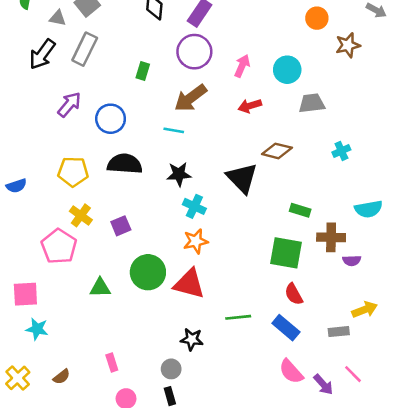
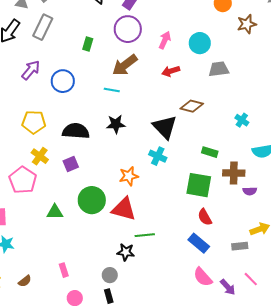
cyan cross: (341, 151) -> (242, 120), moved, turned -32
black semicircle: (125, 164) -> (76, 131), moved
cyan cross: (194, 206) -> (158, 156), moved
green line: (238, 317) -> (145, 235), moved

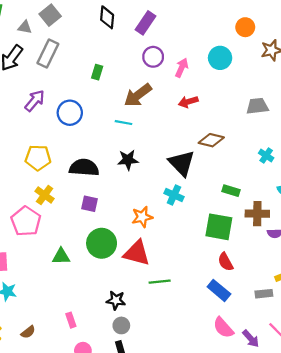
purple circle: (128, 29) -> (153, 57), moved, size x0.7
cyan circle: (200, 43) -> (220, 58), moved
gray trapezoid: (219, 69) -> (257, 106), moved
purple square: (71, 164) -> (90, 204), moved, turned 35
black star: (126, 252) -> (116, 300), moved

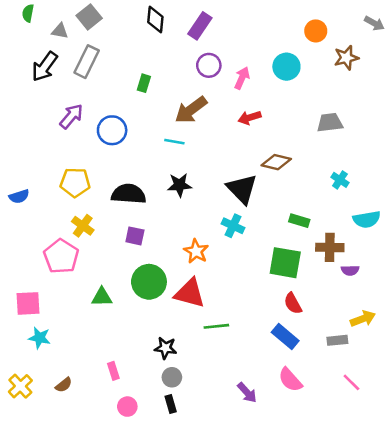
orange star: (142, 217) -> (196, 251), turned -30
purple arrow: (251, 339) -> (247, 393), moved

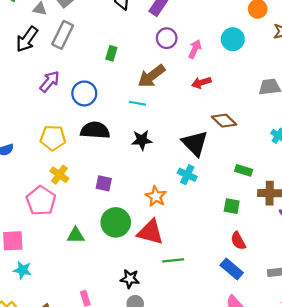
brown diamond: (276, 162) -> (224, 121), turned 30
black semicircle: (129, 194) -> (95, 130), moved
green square: (285, 263) -> (232, 206), size x0.6

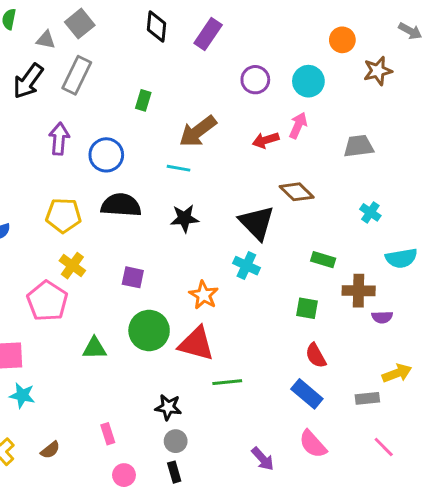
purple circle: (167, 38) -> (255, 80), moved
pink arrow: (195, 49) -> (298, 125), moved
purple arrow: (50, 82) -> (59, 139), turned -35

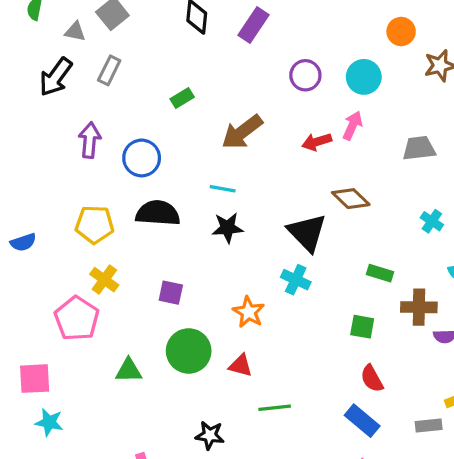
gray rectangle: (77, 75) -> (109, 70), size x0.7
green rectangle: (143, 100) -> (182, 98), turned 42
cyan line: (179, 168) -> (223, 189), moved
red triangle: (196, 344) -> (241, 366), size x0.6

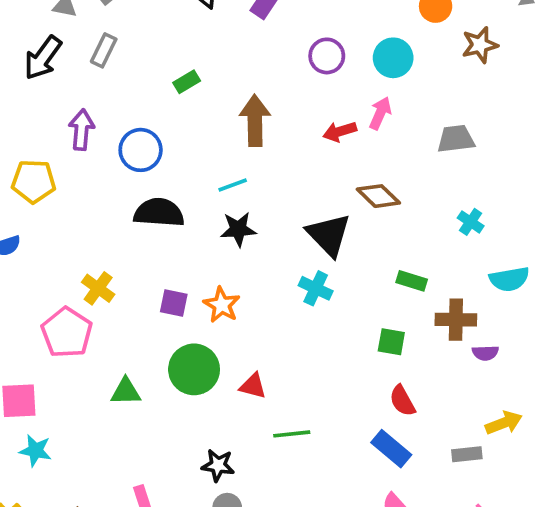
brown arrow: (242, 132) -> (255, 120), turned 126
cyan line: (223, 189) -> (233, 185), turned -30
yellow pentagon: (95, 224) -> (34, 181), moved
orange star: (249, 312) -> (222, 305), moved

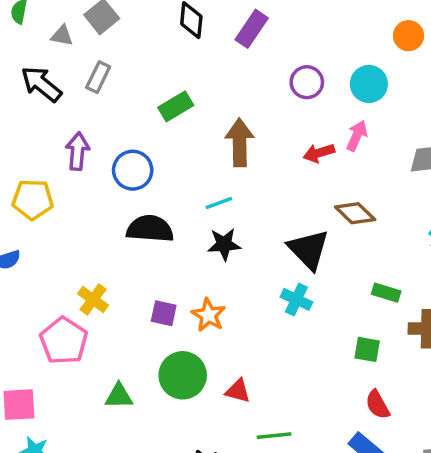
black arrow: (43, 58) -> (41, 84), turned 93
green rectangle: (187, 82) -> (176, 106), size x1.4

